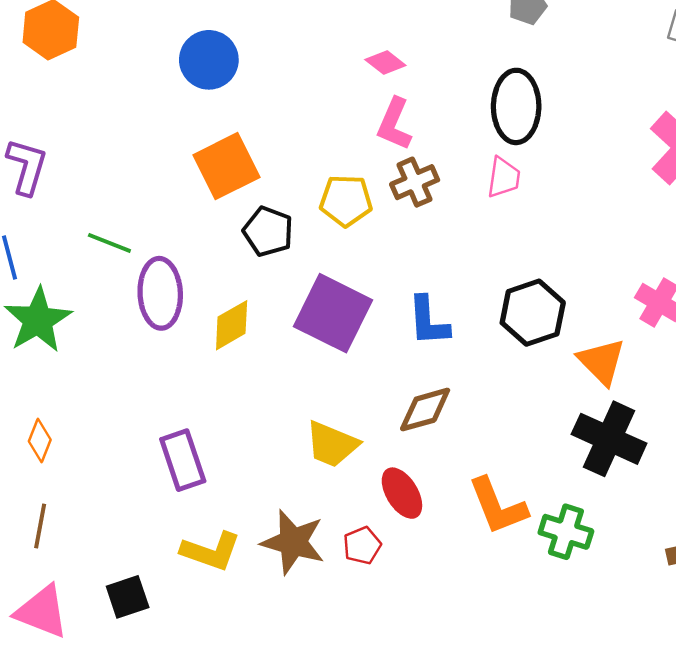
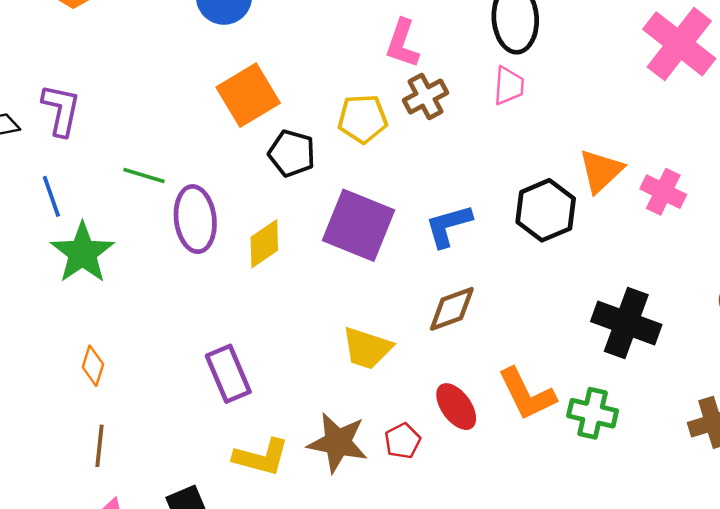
blue L-shape: (428, 321) -> (448, 226), turned 82
orange triangle: (602, 362) -> (601, 171), moved, turned 36
red ellipse: (402, 493) -> (456, 407), moved

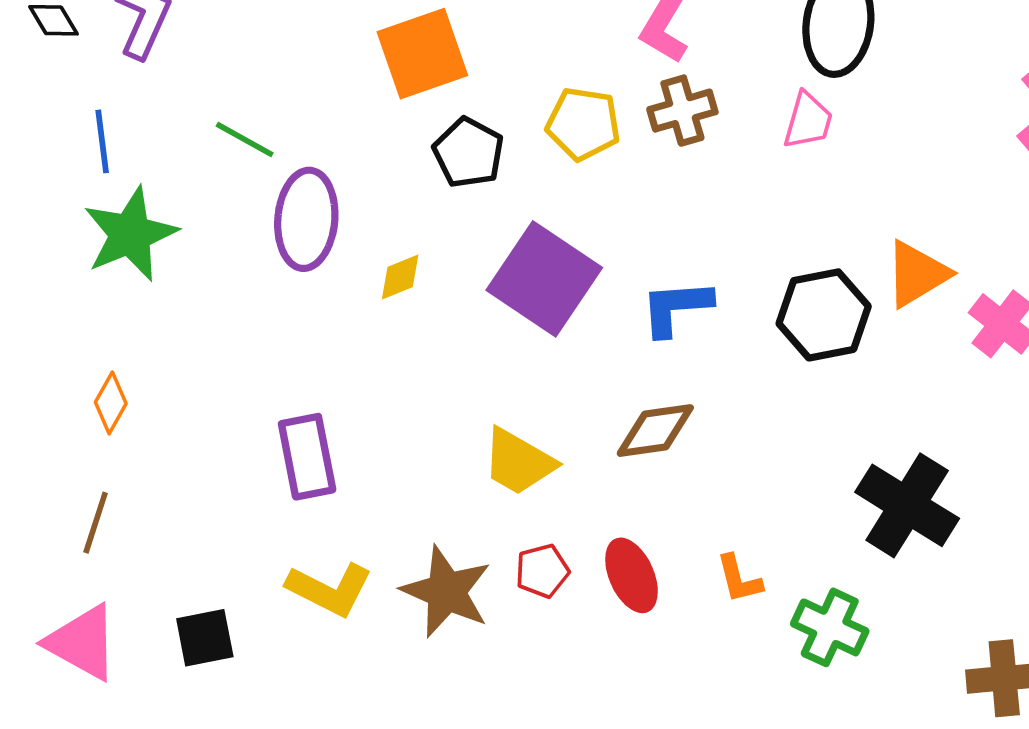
yellow diamond: (264, 244) -> (400, 277), size x0.7
orange L-shape: (527, 394) -> (739, 579), size x0.6
red pentagon: (403, 441) -> (542, 571), moved

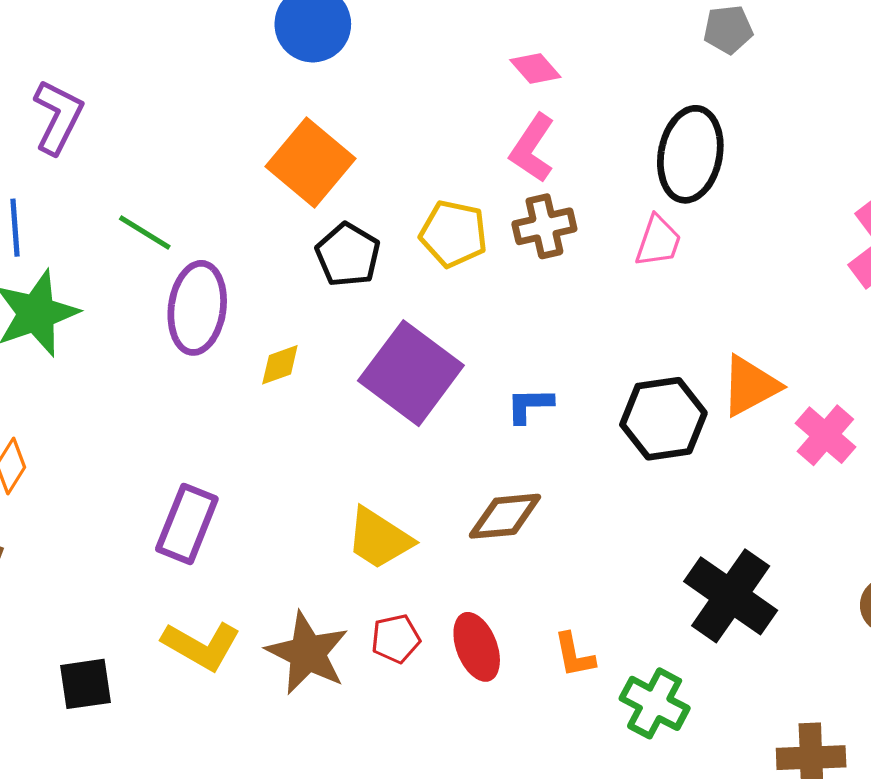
orange square: (422, 54) -> (310, 162), turned -34
blue L-shape: (676, 307) -> (530, 405), size x0.7
purple rectangle: (307, 457) -> (187, 524), turned 30

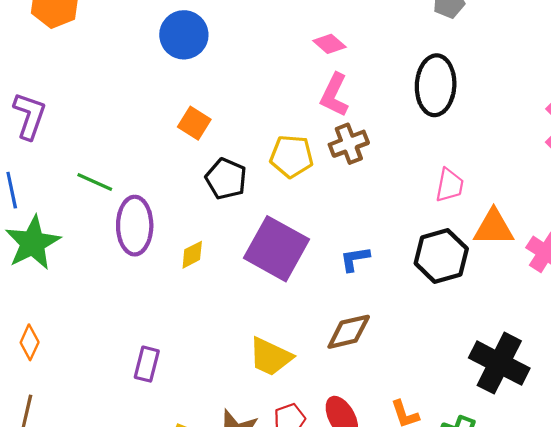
orange square: (310, 162) -> (194, 123), size x0.6
pink trapezoid: (658, 241) -> (450, 185), moved
orange triangle: (750, 386) -> (494, 228), turned 36
purple rectangle: (187, 524) -> (147, 364), size x0.7

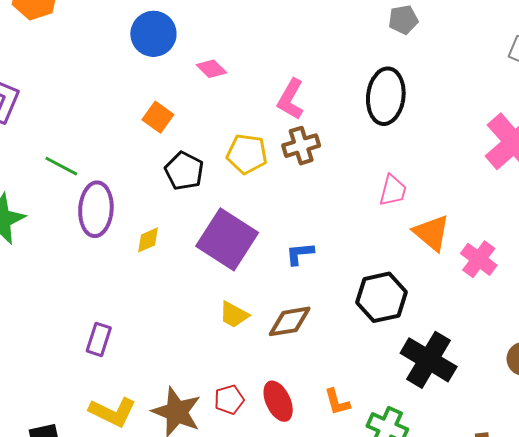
pink diamond: (329, 44) -> (211, 69), moved
orange triangle: (494, 228) -> (432, 233), turned 36
black hexagon: (441, 256) -> (381, 297), moved
yellow trapezoid: (270, 357) -> (234, 315), moved, size x0.7

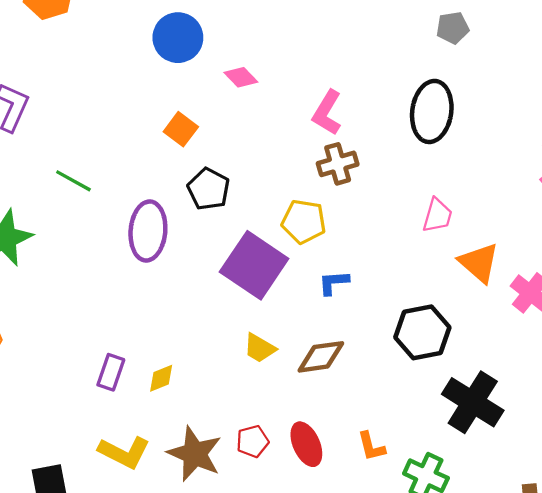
yellow pentagon: (247, 154) -> (304, 222), moved
purple ellipse: (96, 209) -> (148, 231), moved
yellow diamond: (148, 240) -> (161, 378), moved

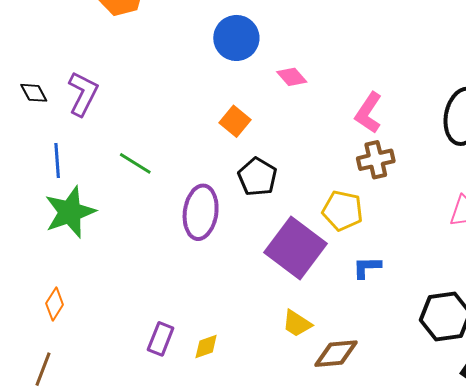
brown diamond: (321, 357) -> (336, 354), moved

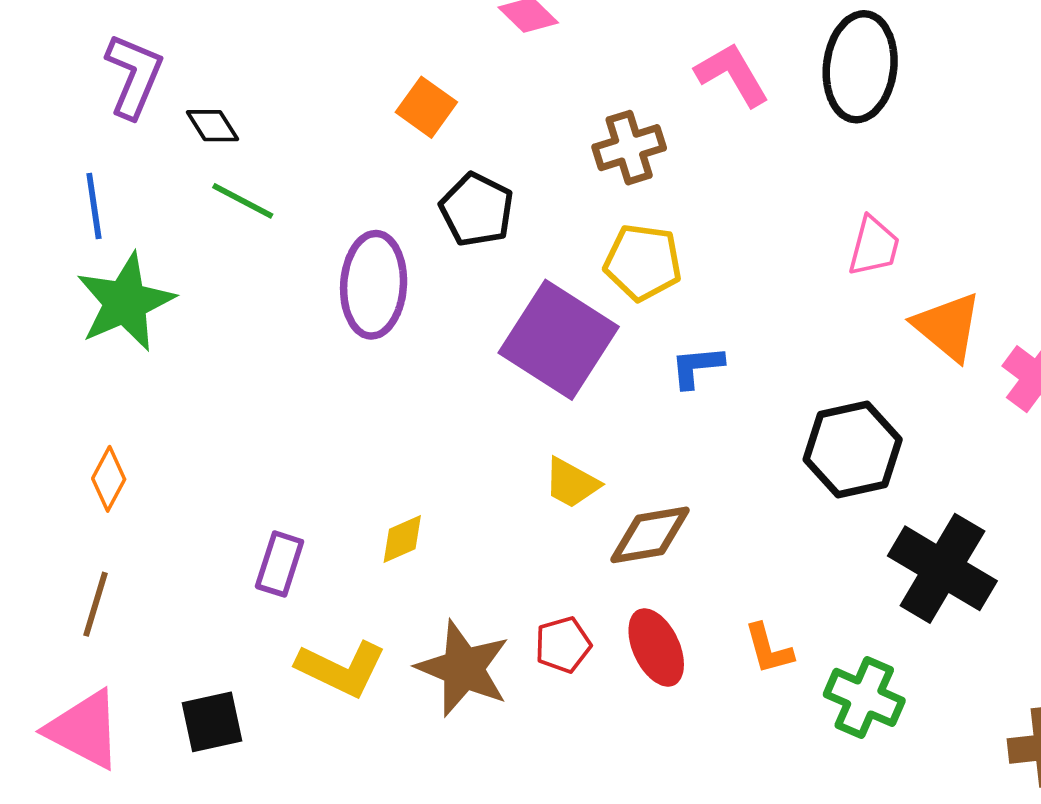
black diamond: (34, 93) -> (213, 126), moved
pink L-shape: (369, 113) -> (732, 74), moved, turned 120
brown cross: (376, 160) -> (629, 148), moved
purple rectangle: (161, 339) -> (280, 564), moved

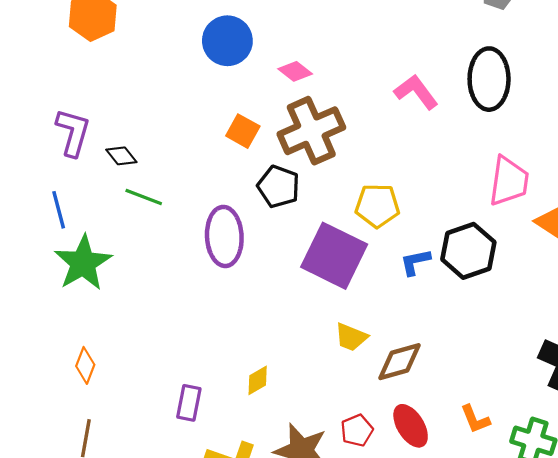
brown cross: (629, 148) -> (311, 131), moved, size x1.6
pink trapezoid: (874, 246) -> (509, 181), size x1.4
black hexagon: (853, 449) -> (468, 251), moved

